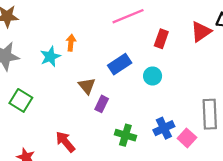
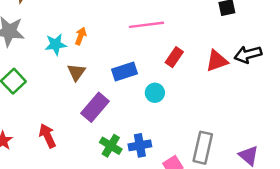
brown triangle: (87, 86) -> (76, 72), moved
purple rectangle: (102, 104) -> (95, 107), size x1.6
blue cross: (164, 128) -> (140, 145), moved

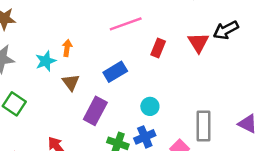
red triangle: (217, 61) -> (198, 43), turned -30
cyan circle: (155, 93) -> (150, 106), moved

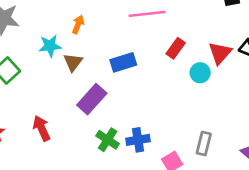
cyan star: (46, 61) -> (50, 46), moved
cyan circle: (150, 106) -> (200, 73), moved
gray rectangle: (204, 126) -> (204, 143), size x0.7

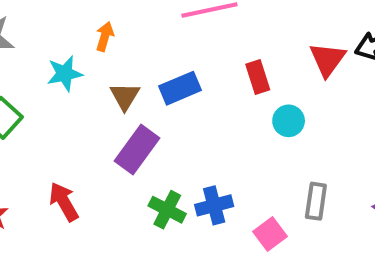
red rectangle: (176, 48) -> (258, 77), moved, turned -48
brown triangle: (73, 62) -> (125, 96), moved
cyan circle: (200, 73) -> (289, 121), moved

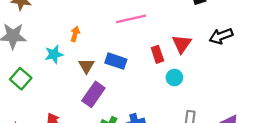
red triangle: (328, 59) -> (182, 44), moved
blue rectangle: (180, 88) -> (116, 61), turned 42

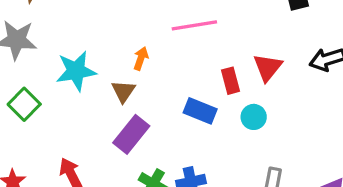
orange arrow: (75, 34) -> (141, 58), moved
cyan star: (54, 54) -> (76, 71), size x1.4
blue rectangle: (116, 61) -> (200, 111), moved

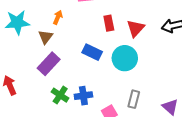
red rectangle: (231, 81) -> (109, 23), moved
cyan circle: (254, 117) -> (125, 58), size x1.6

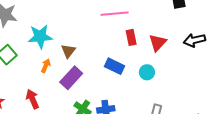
orange arrow: (58, 17) -> (46, 66), moved
cyan circle: (125, 58) -> (147, 72), size x0.6

